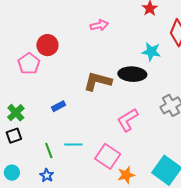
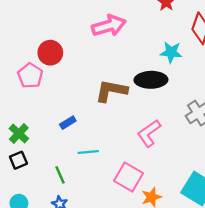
pink arrow: (99, 25) -> (109, 26), size x1.6
cyan line: (73, 145) -> (88, 152), moved

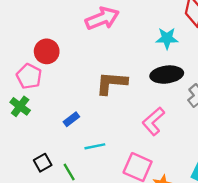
black ellipse: (151, 80) -> (167, 75), moved
green cross: (19, 133) -> (20, 106), moved
black square: (18, 160) -> (43, 163), moved

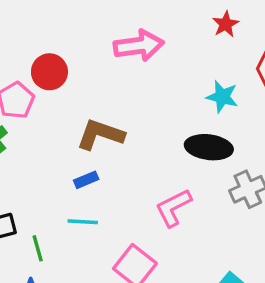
brown L-shape: (111, 83) -> (100, 135), moved
blue rectangle: (71, 119) -> (86, 180), moved

